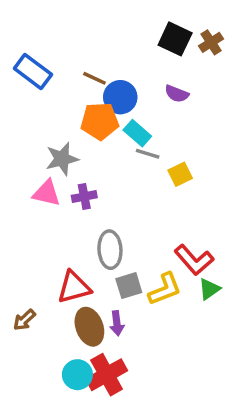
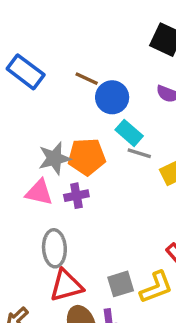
orange pentagon: (100, 121) -> (87, 157), moved
gray ellipse: (110, 250) -> (54, 248), moved

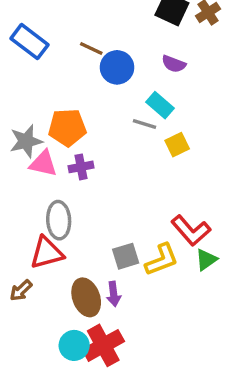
cyan rectangle: (129, 133) -> (160, 105), moved
orange pentagon: (87, 157) -> (67, 127), moved
gray star: (54, 158) -> (26, 141), moved
red triangle: (66, 286) -> (47, 253), moved

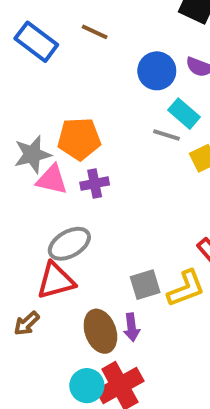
brown line: (91, 48) -> (95, 32), moved
blue circle: (117, 67) -> (157, 71), moved
gray ellipse: (59, 220) -> (69, 244), turned 63

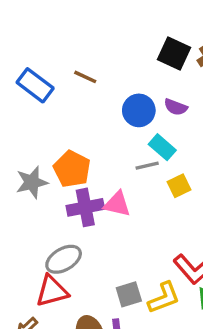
gray line: (167, 135) -> (147, 166), turned -30
orange pentagon: (79, 139) -> (72, 169), turned 30
pink triangle: (52, 180) -> (117, 204), moved
purple cross: (95, 184) -> (85, 207), size x1.5

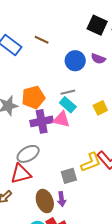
cyan rectangle: (162, 147) -> (68, 105), moved
gray line: (147, 166) -> (68, 92), moved
orange pentagon: (72, 169) -> (33, 97), turned 30
yellow L-shape: (164, 298) -> (91, 162), moved

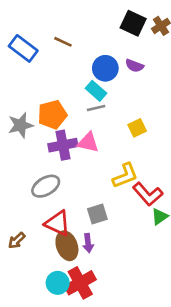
cyan rectangle: (68, 105) -> (96, 91), moved
yellow L-shape: (91, 162) -> (125, 176), moved
red triangle: (21, 174) -> (58, 223), moved, turned 40

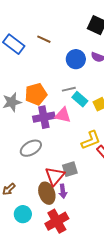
cyan rectangle: (96, 91) -> (80, 99), moved
red triangle: (58, 223) -> (55, 176), moved, turned 45
cyan circle: (58, 283) -> (23, 214), moved

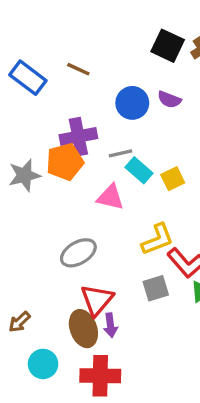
purple cross: (44, 117) -> (78, 137), moved
gray ellipse: (31, 148) -> (78, 253), moved
gray square: (70, 169) -> (156, 288), moved
red cross: (57, 221) -> (100, 376), turned 30

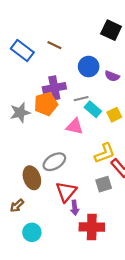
purple semicircle: (169, 100) -> (112, 76), moved
brown ellipse: (83, 329) -> (32, 178), moved
red cross: (100, 376) -> (92, 227), moved

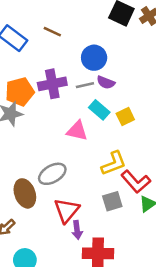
purple semicircle: (112, 76) -> (106, 82), moved
gray line: (81, 99) -> (85, 85), moved
orange pentagon: (46, 104) -> (20, 92), moved

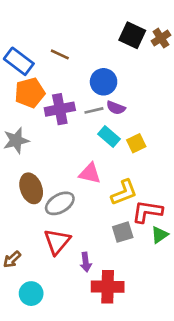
orange pentagon: (20, 92) -> (30, 93), moved
pink triangle: (77, 131) -> (90, 173), moved
red L-shape: (136, 182) -> (147, 212), turned 140
brown ellipse: (25, 193) -> (31, 188), moved
red triangle: (67, 210) -> (57, 242), moved

